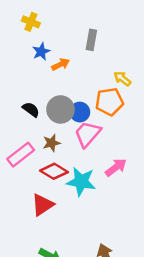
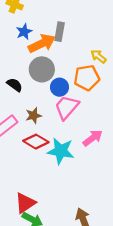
gray rectangle: (91, 40) -> (60, 32), moved
orange arrow: (61, 64) -> (42, 43), size x1.6
gray circle: (61, 109) -> (42, 69), moved
red triangle: (42, 205) -> (25, 203), moved

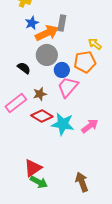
pink arrow: (93, 138) -> (90, 126), moved

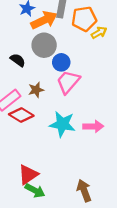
yellow arrow: (95, 44) -> (99, 33), turned 112
orange pentagon: (85, 62) -> (84, 19), moved
red diamond: (42, 116) -> (21, 115), moved
pink arrow: (90, 126) -> (93, 126), turned 36

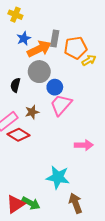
black semicircle: (18, 60) -> (15, 85), turned -112
cyan star: (62, 124) -> (58, 177), moved
red triangle: (28, 174) -> (15, 204), moved

